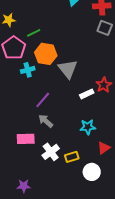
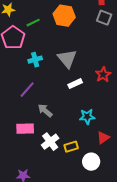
orange hexagon: (46, 54) -> (64, 16), moved
cyan cross: (28, 70) -> (35, 60), moved
white rectangle: (87, 94) -> (75, 84), moved
purple line: (43, 100) -> (27, 90), moved

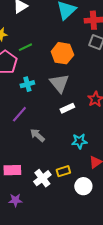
orange hexagon: (64, 16) -> (62, 53), moved
pink rectangle: (25, 129) -> (12, 170), moved
white cross: (50, 142) -> (42, 178), moved

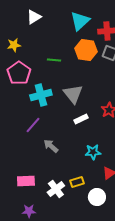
green line: (25, 47) -> (54, 60), moved, turned 32
orange hexagon: (62, 53) -> (86, 50), moved
cyan cross: (27, 84) -> (41, 95), size x1.5

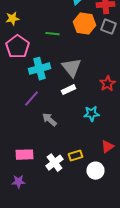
white rectangle: (81, 119) -> (68, 90), moved
cyan star: (93, 152) -> (92, 114), moved
purple star: (29, 211) -> (18, 182), moved

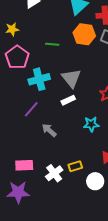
purple star: (18, 182) -> (18, 192), size x1.6

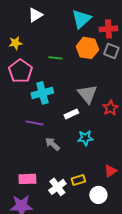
gray triangle: (71, 78) -> (87, 94), moved
purple line: (31, 109) -> (34, 123), turned 60
cyan star: (91, 124) -> (85, 138), moved

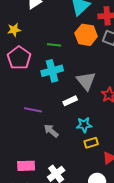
cyan cross: (42, 93) -> (52, 71), moved
yellow rectangle: (78, 180) -> (91, 143), moved

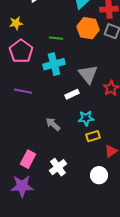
purple line: (33, 110) -> (23, 91), moved
pink rectangle: (26, 166) -> (28, 159), turned -60

